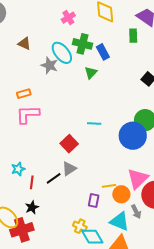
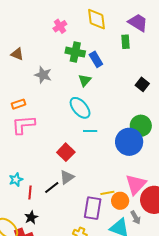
cyan ellipse: (62, 53) -> (80, 108), moved
purple rectangle: (94, 201) -> (93, 208), size x1.6

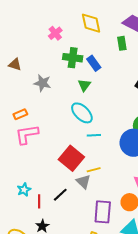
red square: (66, 152) -> (71, 158), size x1.4
gray triangle: (67, 177) -> (83, 182), moved, turned -35
yellow line: (107, 193) -> (94, 170), moved

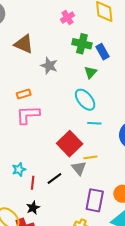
brown triangle: (15, 64) -> (24, 44), size x1.5

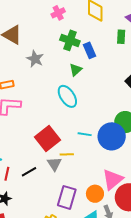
cyan line: (94, 123) -> (85, 134), moved

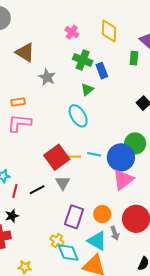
pink cross: (58, 13) -> (72, 32), turned -32
yellow line: (67, 154) -> (74, 157), moved
pink triangle: (113, 180) -> (123, 180), moved

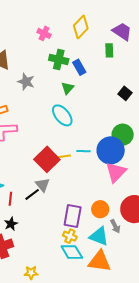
yellow diamond: (109, 31) -> (81, 27), turned 50
gray triangle: (63, 183) -> (43, 185), moved
yellow cross: (57, 241) -> (70, 236), moved

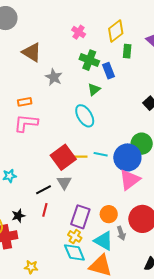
green rectangle: (109, 50) -> (127, 51), moved
gray triangle: (43, 185) -> (64, 182), moved
red line: (10, 199) -> (45, 210), moved

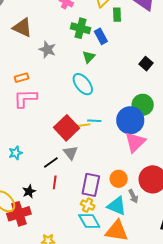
cyan line: (101, 154) -> (94, 121), moved

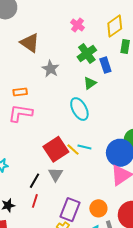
green cross: (81, 28) -> (87, 53), turned 30
yellow line: (83, 125) -> (73, 150), turned 40
black line: (51, 162) -> (35, 181), turned -35

